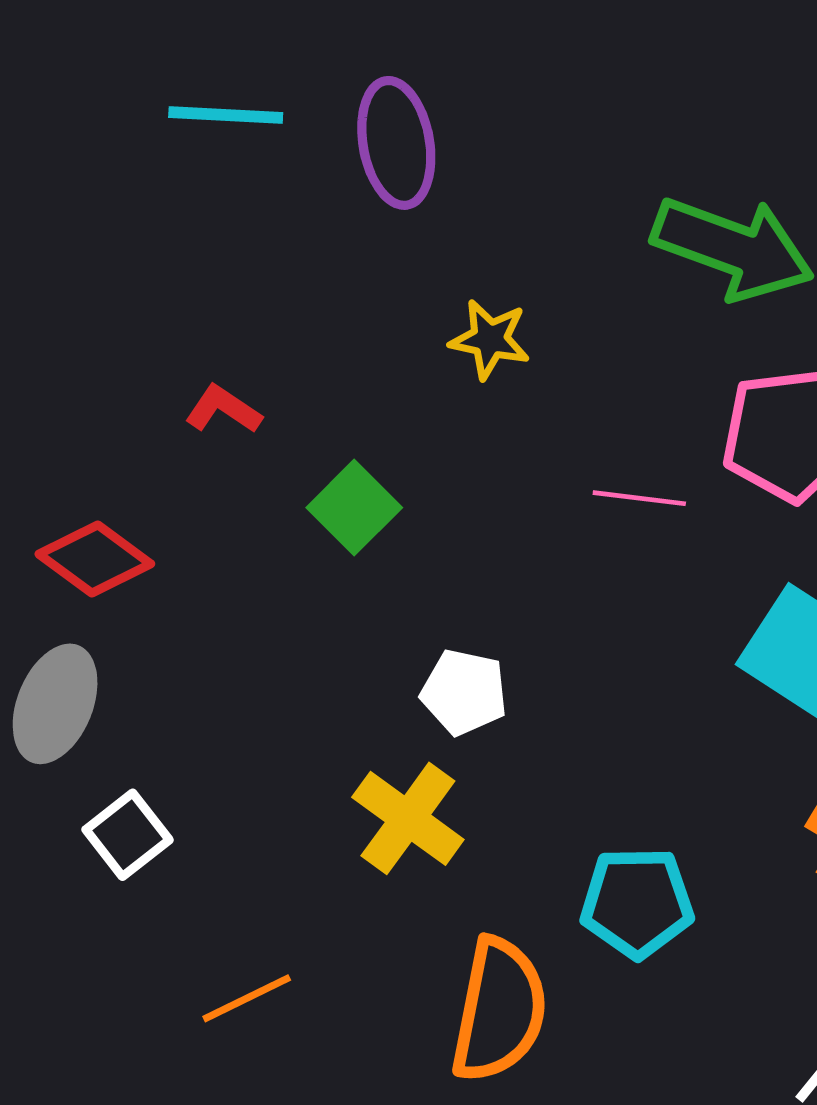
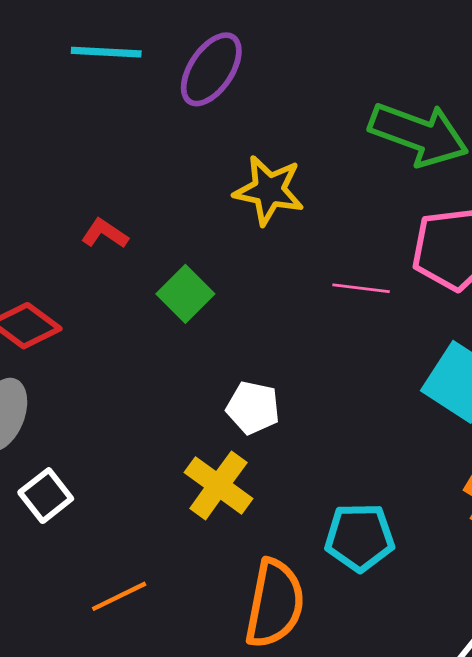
purple ellipse: (396, 143) -> (211, 69), turned 44
yellow star: (490, 339) -> (269, 190), size x1.4

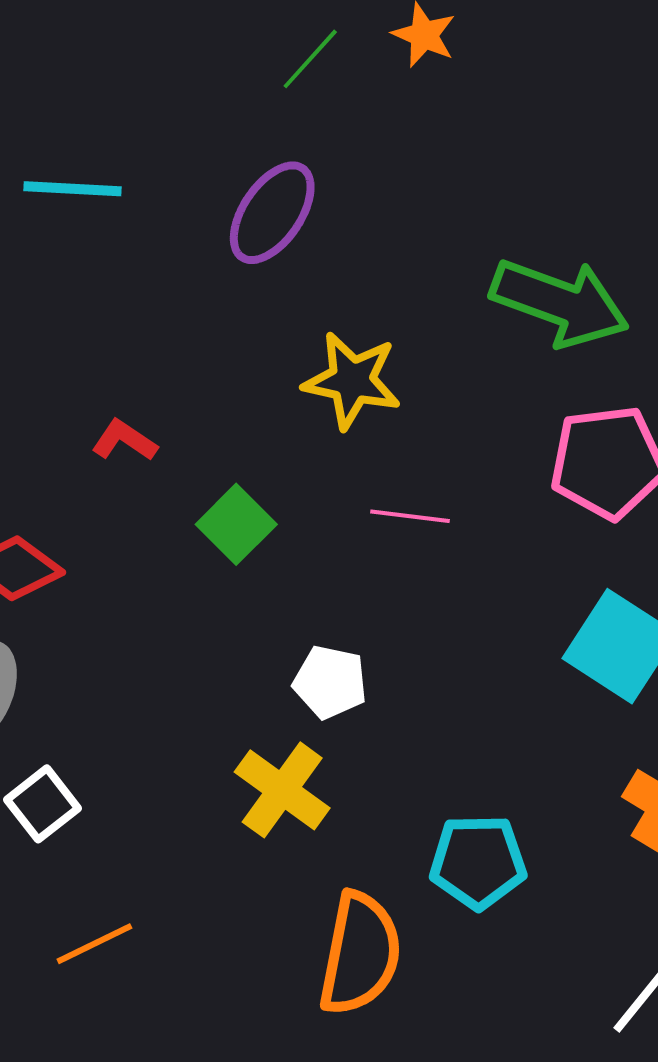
cyan line: (106, 52) -> (72, 189), moved
pink line: (361, 288) -> (410, 516), moved
orange line: (119, 596) -> (94, 944), moved

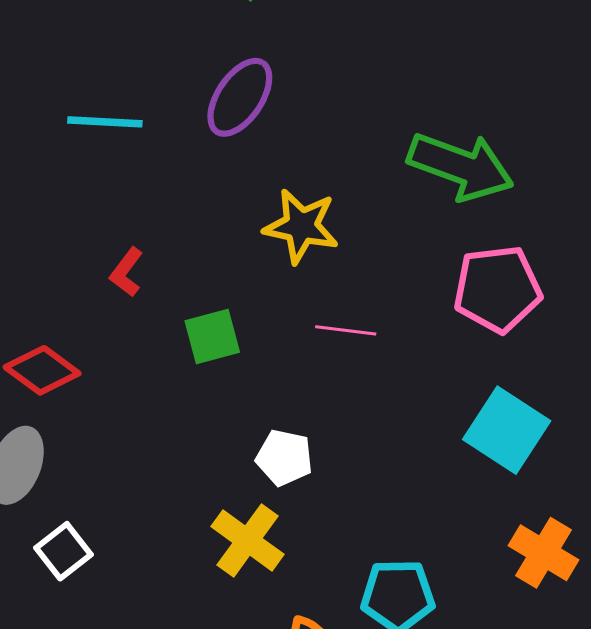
cyan line: (72, 189) -> (105, 122), moved
red L-shape: (124, 440) -> (126, 272), turned -87
green square: (236, 524) -> (212, 337), turned 30

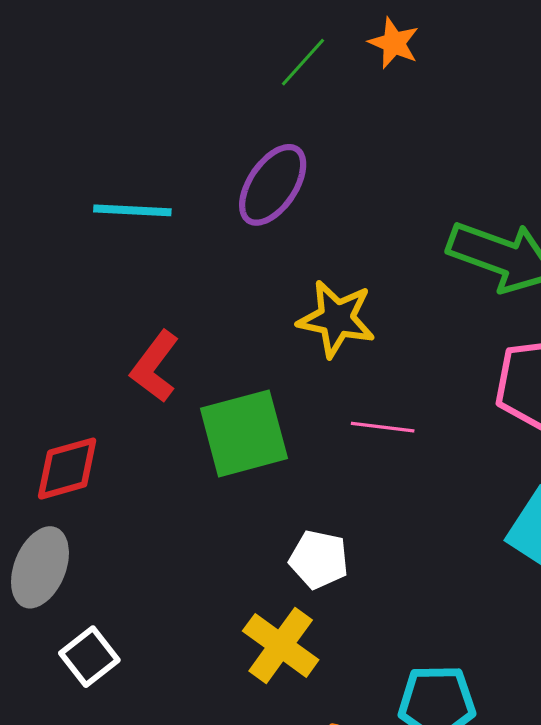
red L-shape: (126, 272) -> (155, 367), size x1.4
green square: (212, 337) -> (244, 433), size x1.5
red diamond: (42, 370) -> (67, 469), turned -52

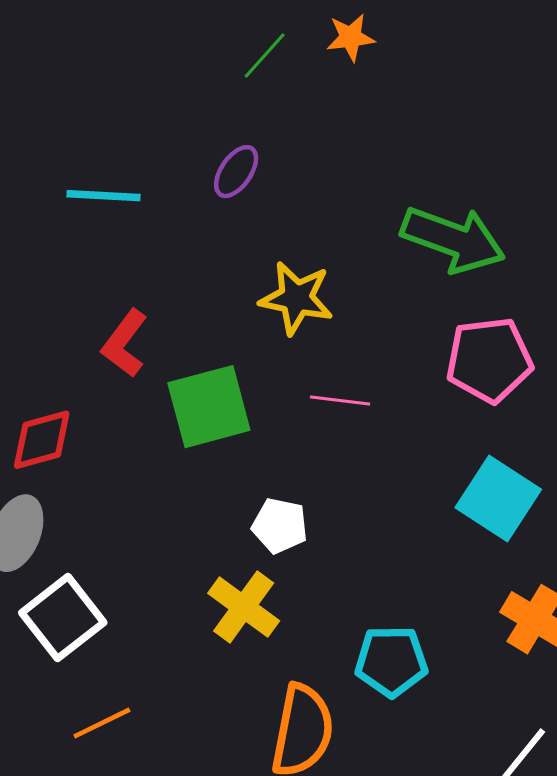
orange star: (394, 43) -> (351, 37), turned -30
purple ellipse: (273, 185) -> (236, 172), size x0.7
white square: (89, 657) -> (63, 618), size x1.5

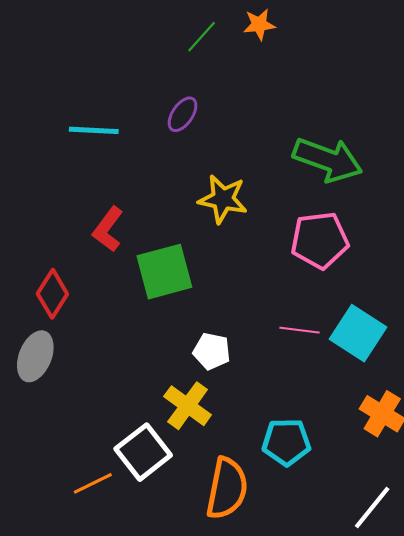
pink pentagon: (489, 360) -> (320, 240), moved
pink line: (340, 401) -> (299, 330), moved
red diamond: (42, 440) -> (52, 294), turned -42
white square: (63, 618) -> (143, 452), moved

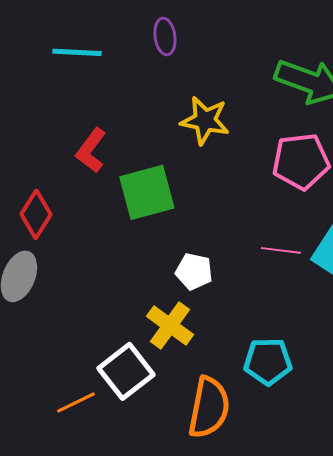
purple ellipse: (183, 114) -> (165, 36), turned -42

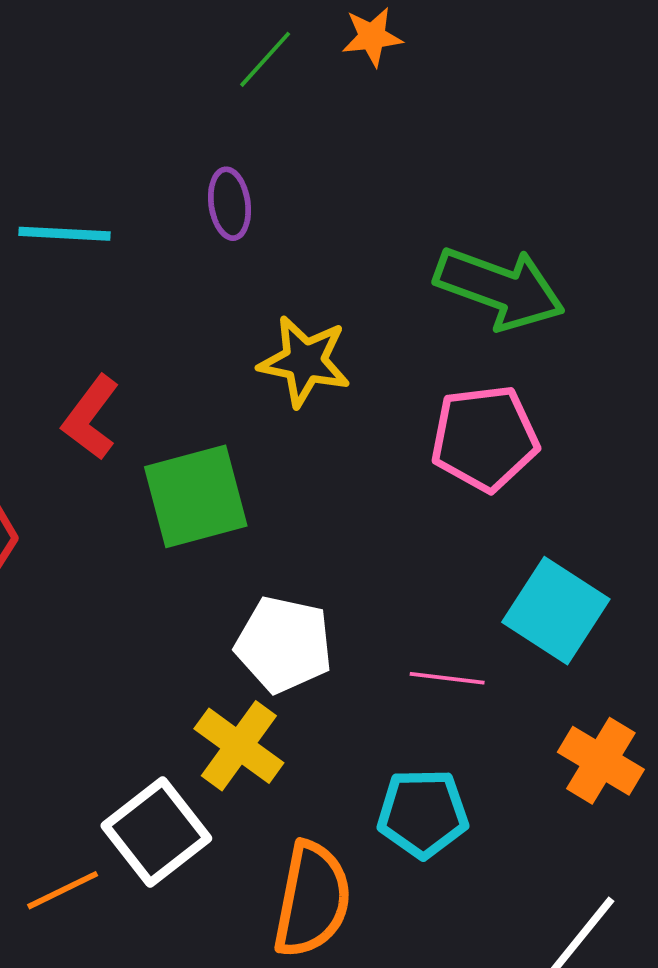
pink line: (281, 250) -> (447, 678), moved
white pentagon: (194, 271) -> (284, 644), size x1.4

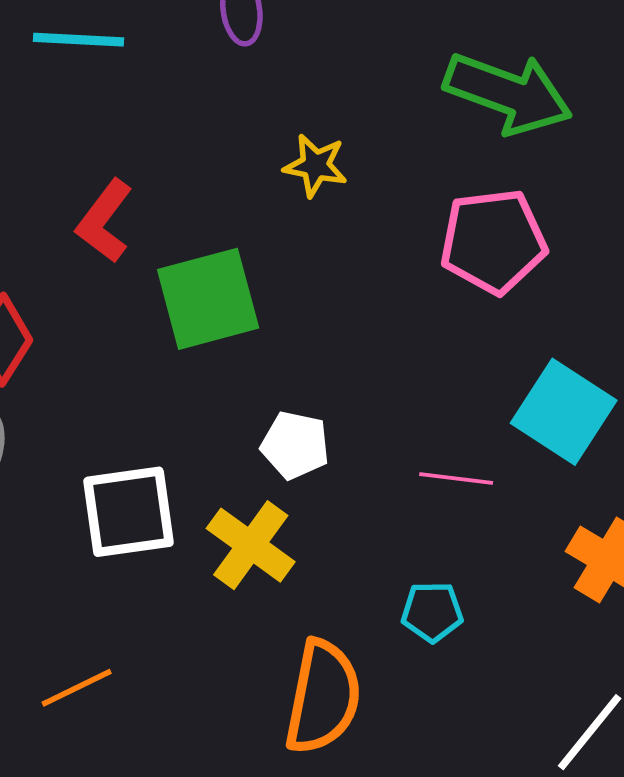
yellow star: (305, 361) -> (315, 166), size x0.7
white pentagon: (284, 644) -> (295, 445), size x0.7
cyan pentagon: (423, 813) -> (432, 612), size x0.7
white square: (156, 832) -> (128, 512), moved, turned 30

